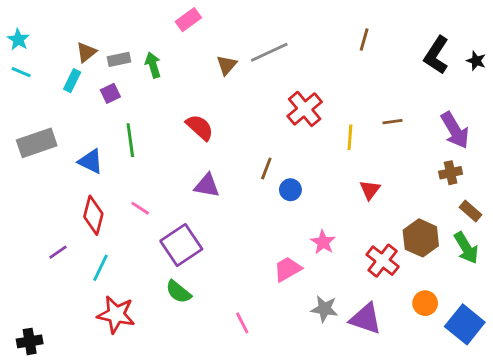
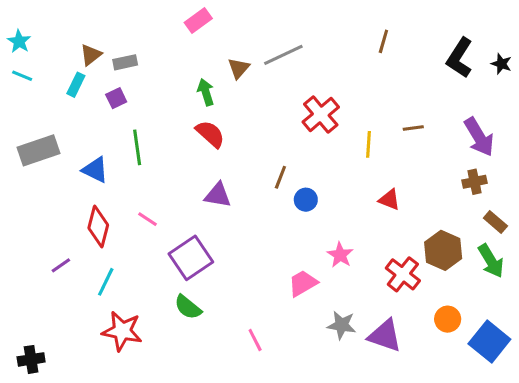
green arrow: (153, 65) -> (206, 92), moved
red triangle: (370, 190) -> (389, 200), turned -45

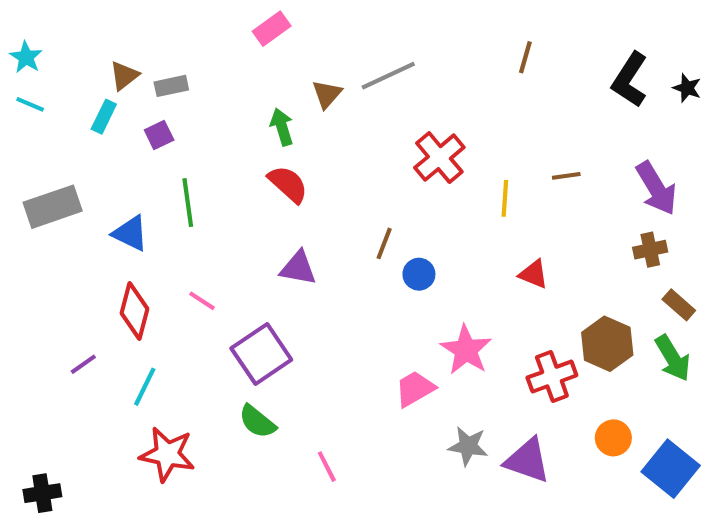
pink star: (340, 255) -> (466, 350), size x1.4
red cross: (403, 274) -> (552, 376), turned 32
pink line: (255, 340) -> (327, 467), moved

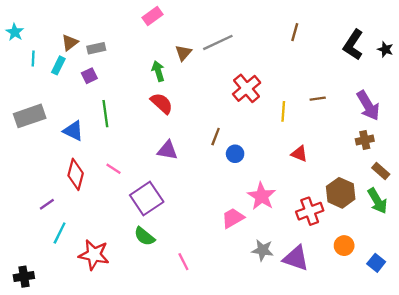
cyan line: (30, 104) -> (33, 59), moved, turned 70
cyan line: (145, 387) -> (60, 233), moved
blue square: (671, 469) -> (376, 263), size x0.6

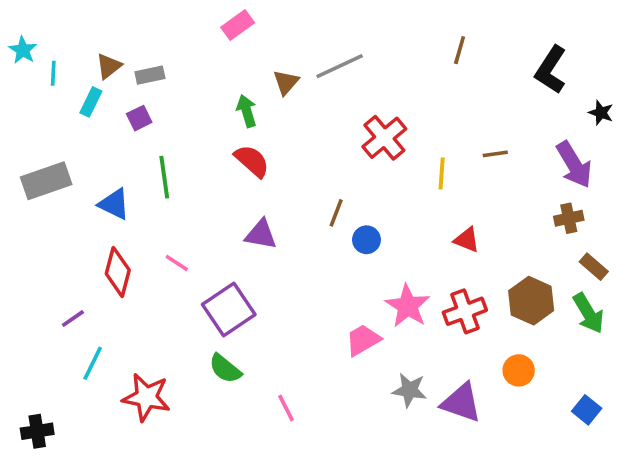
black star: (385, 49) -> (601, 113), moved
cyan line: (33, 59) -> (53, 73), moved
red cross: (310, 211) -> (465, 311), moved
orange circle: (344, 246) -> (519, 370), moved

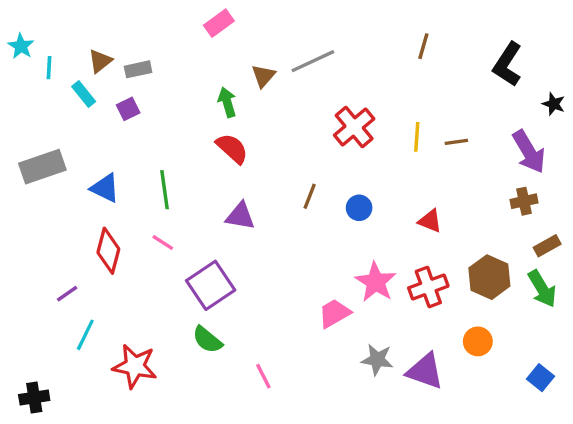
cyan rectangle: (91, 102) -> (84, 94), turned -65
yellow line: (442, 174) -> (417, 137), moved
green line: (164, 177) -> (164, 190), moved
blue circle: (366, 240) -> (359, 208), moved
brown rectangle: (594, 267) -> (547, 246), turned -70

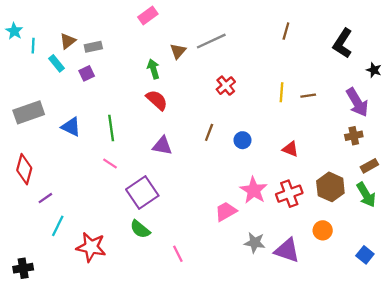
red cross: (354, 127) -> (226, 86), moved, size x0.7
red diamond: (108, 251) -> (24, 169), moved

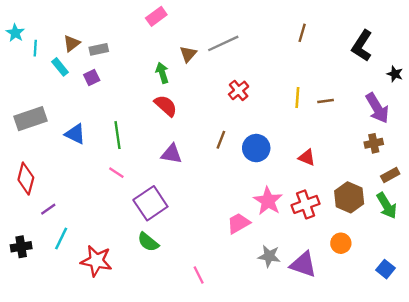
blue circle: (242, 140) -> (256, 148), size x1.5
pink line: (178, 254) -> (199, 275), moved
black cross: (23, 268) -> (21, 247), moved

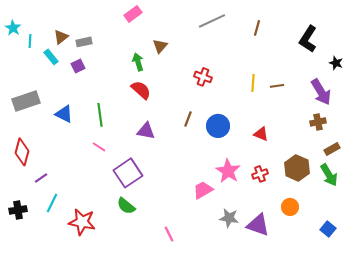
gray line: (223, 43) -> (212, 21), moved
red cross: (239, 90) -> (203, 77), turned -30
red cross: (306, 204) -> (260, 174), size x0.7

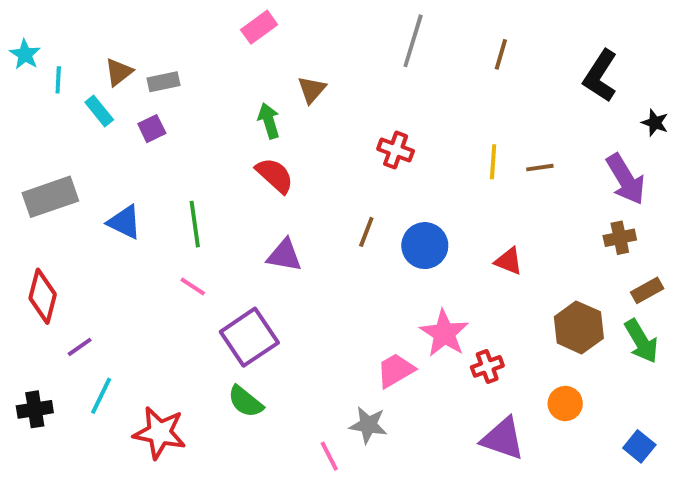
gray line: (212, 21) -> (413, 41), turned -48
red cross: (260, 174) -> (487, 366), moved
gray star: (229, 218) -> (368, 425), moved

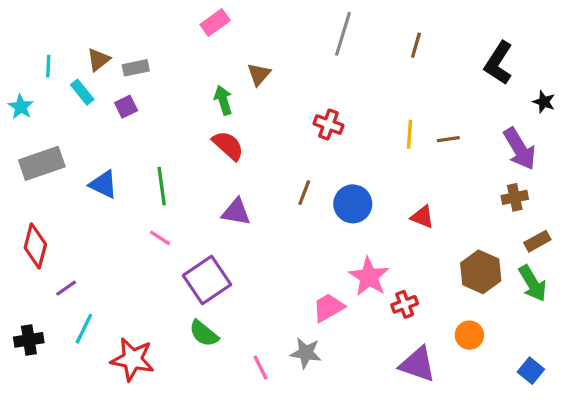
cyan star: (25, 54) -> (21, 107), moved
pink line: (329, 456) -> (260, 367), moved

